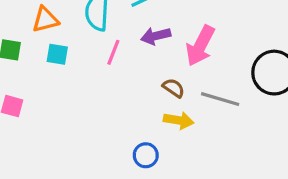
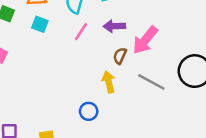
brown semicircle: (174, 88) -> (120, 56), moved, turned -112
yellow arrow: (179, 120) -> (109, 82), moved, turned -125

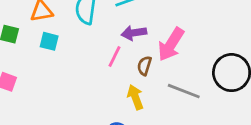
pink line: (81, 32) -> (114, 57), moved

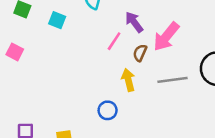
purple arrow: (134, 33) -> (134, 22), turned 55
gray line: (184, 91) -> (173, 80), turned -36

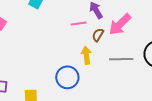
pink line: (114, 41) -> (79, 23), turned 42
blue circle: (108, 110) -> (67, 77), size x1.5

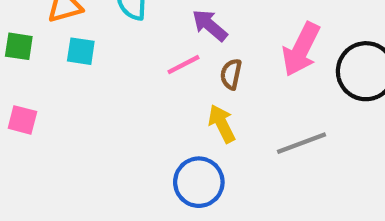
pink arrow: (120, 24) -> (301, 49), moved
gray line: (121, 59) -> (301, 143), moved

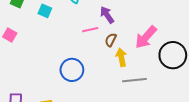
yellow arrow: (222, 124) -> (121, 57), moved
blue circle: (199, 182) -> (72, 70), moved

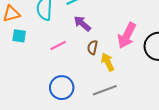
pink line: (90, 30) -> (58, 46), moved
gray line: (134, 80) -> (105, 90), moved

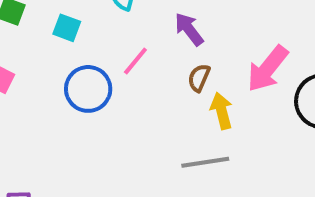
pink line: (58, 46) -> (135, 61), turned -35
blue circle: (62, 88) -> (88, 89), moved

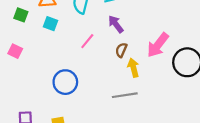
blue circle: (88, 89) -> (65, 82), moved

